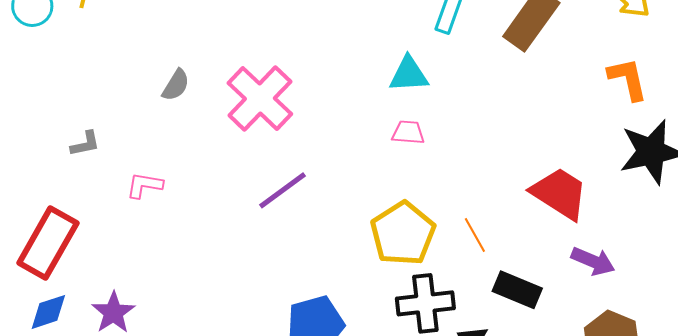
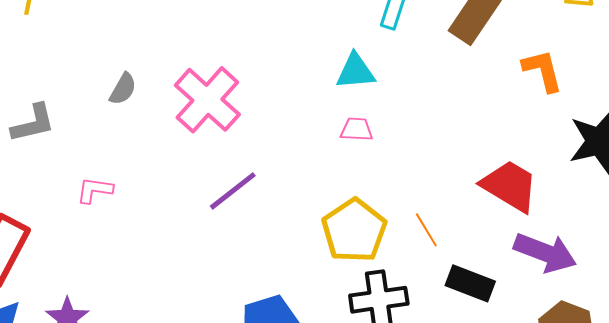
orange L-shape: (628, 79) -> (543, 71), moved
gray L-shape: (85, 144) -> (33, 123), moved, size x1.5
purple arrow: (593, 261) -> (545, 253), size x1.4

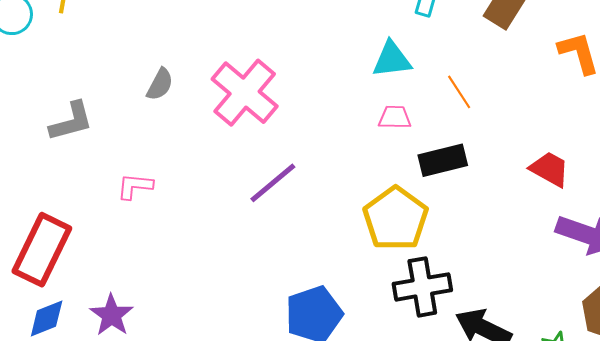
red trapezoid: (510, 186) -> (550, 169), size x0.7
orange line: (426, 230) -> (459, 92), moved
black rectangle: (470, 283) -> (443, 160), moved, turned -33

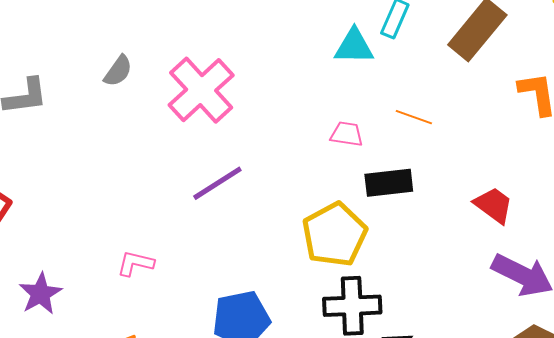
cyan triangle: (392, 60) -> (354, 46), moved
orange line: (459, 92) -> (414, 117), turned -45
pink L-shape: (135, 186) -> (135, 263), moved

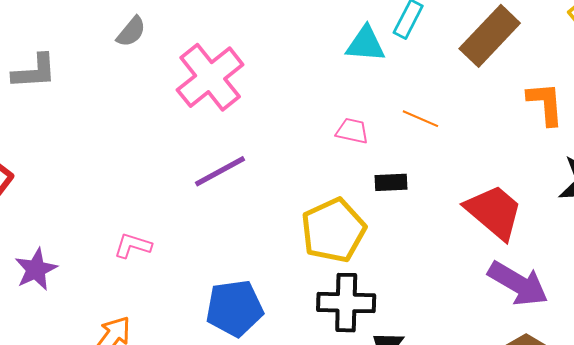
gray semicircle: (118, 71) -> (131, 32), moved
black rectangle: (389, 183) -> (391, 182), size x0.7
red trapezoid: (494, 205) -> (494, 212), size x1.5

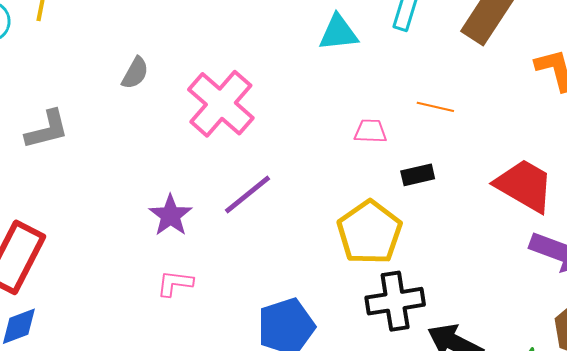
cyan triangle: (366, 44) -> (338, 33), moved
purple star: (36, 269) -> (170, 215), moved

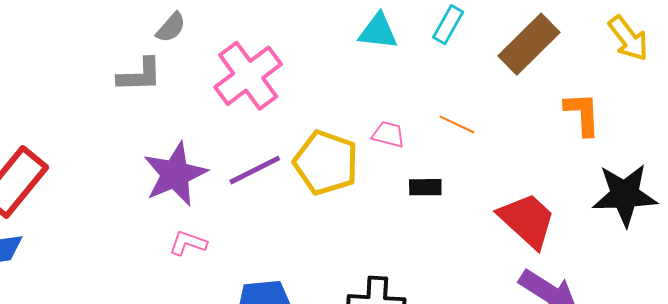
gray L-shape: (47, 130) -> (140, 75), moved
purple star: (170, 215) -> (175, 174), size x1.5
yellow pentagon: (370, 232) -> (326, 163), moved, turned -30
pink L-shape: (175, 283) -> (188, 243), moved

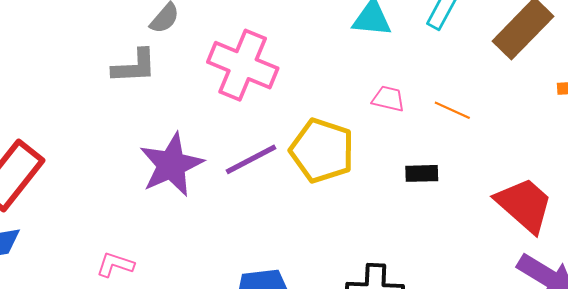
pink cross: (248, 76) -> (243, 65), turned -30
pink trapezoid: (388, 134) -> (388, 99), moved
pink L-shape: (188, 243) -> (115, 265), moved

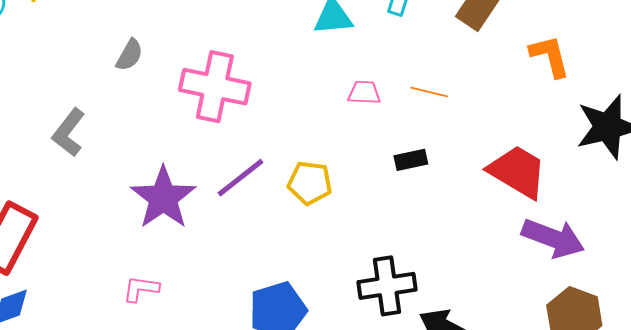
gray L-shape: (134, 66) -> (69, 133), moved, turned 141
yellow pentagon: (322, 151) -> (310, 183), moved, size x0.7
pink L-shape: (115, 265) -> (141, 289), moved

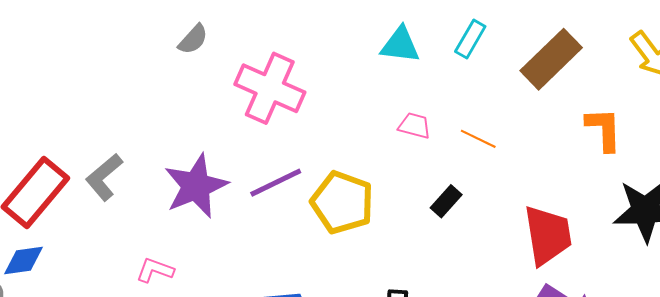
gray L-shape: (69, 133) -> (104, 177), moved
black rectangle: (411, 160) -> (446, 201), turned -48
red trapezoid: (517, 172) -> (548, 235), turned 38
yellow pentagon: (310, 183) -> (342, 202), size x1.4

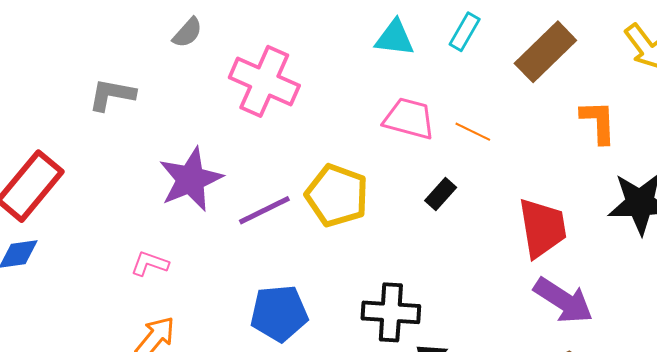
pink trapezoid: (415, 126) -> (409, 119), size x1.6
gray L-shape: (104, 177) -> (112, 95), moved, turned 51
purple line: (276, 183) -> (264, 210), moved

